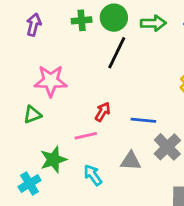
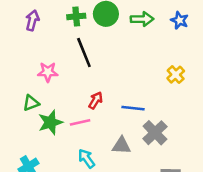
black line: (117, 53) -> (84, 53), moved, turned -48
pink star: (51, 81) -> (48, 72), size x0.7
green star: (53, 160) -> (50, 122), moved

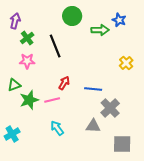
green cross: (76, 16) -> (27, 38), moved, turned -32
green arrow: (142, 19) -> (100, 30), moved
blue star: (180, 20) -> (119, 20), moved
gray triangle: (121, 146) -> (93, 126), moved

